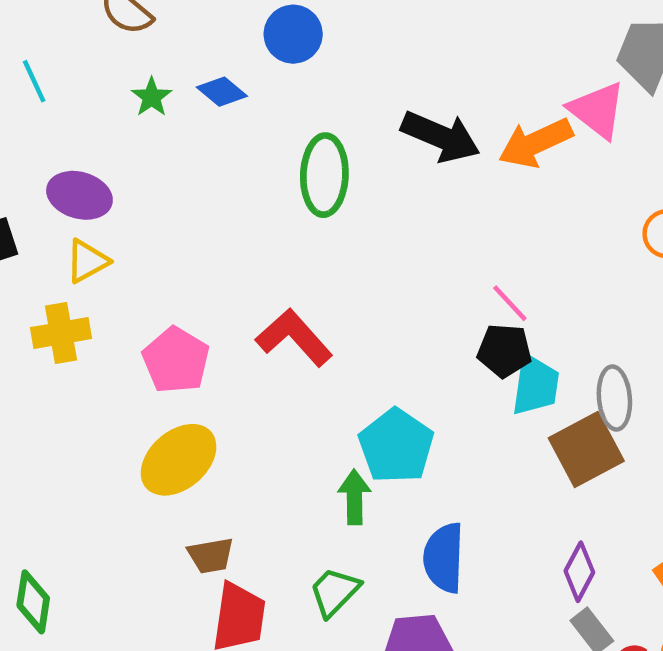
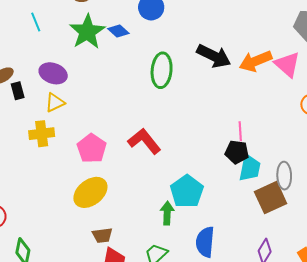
green star: (152, 97) -> (87, 32), size x2.0
pink triangle: (597, 110) -> (287, 64), moved
pink line: (510, 303) -> (240, 131), turned 36

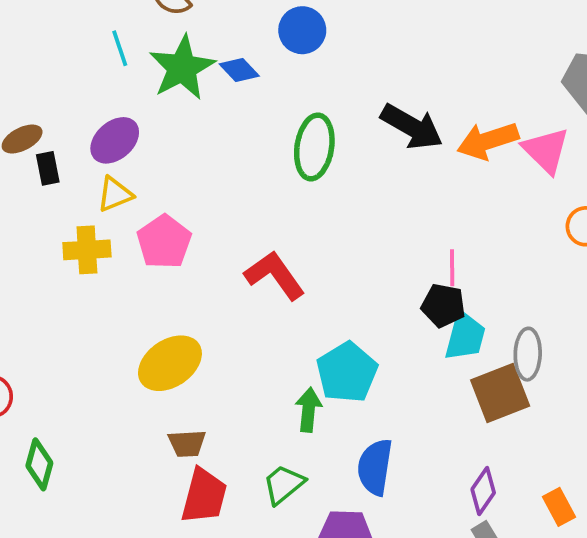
cyan line: (36, 22) -> (120, 48), moved
purple ellipse: (53, 73) -> (115, 140), turned -64
pink pentagon: (92, 148) -> (164, 242), moved

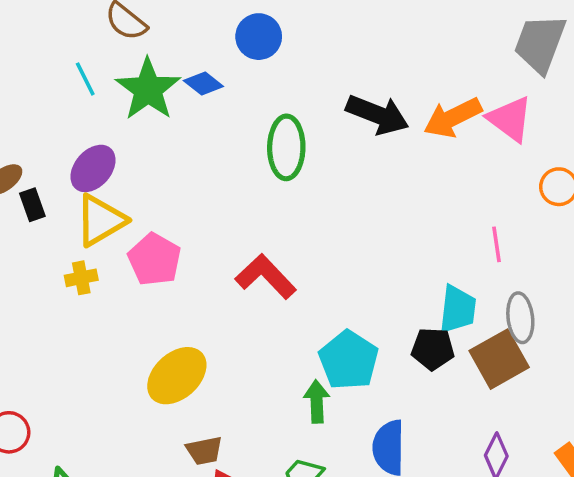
yellow triangle: (115, 194) -> (101, 220), size x1.5
yellow cross: (87, 250) -> (81, 278), size x0.7
pink line: (452, 268) -> (497, 244), moved
black pentagon: (443, 305) -> (433, 349), moved

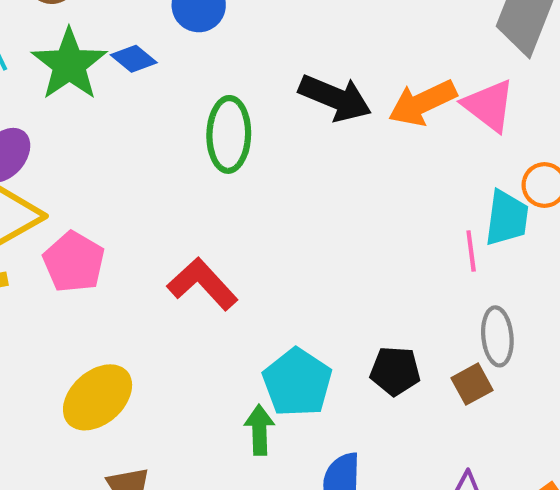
cyan trapezoid: (458, 309) -> (507, 218), moved
brown square: (499, 359) -> (472, 384), size x0.6

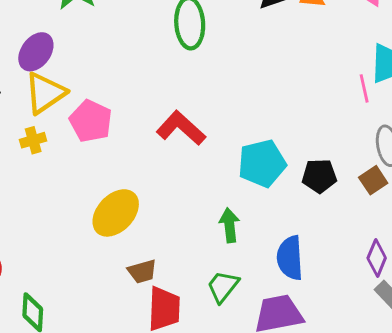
cyan pentagon: (297, 382) -> (262, 163), moved, turned 30

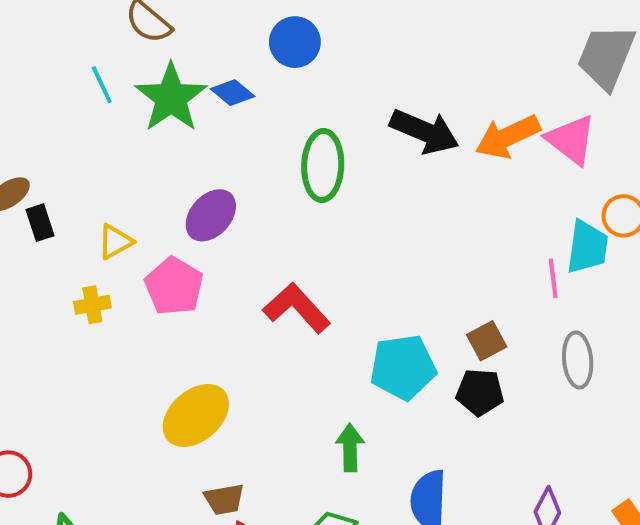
purple ellipse: (36, 52) -> (211, 215), moved
yellow triangle: (45, 93) -> (115, 242), size x0.6
brown square: (373, 180) -> (487, 341), moved

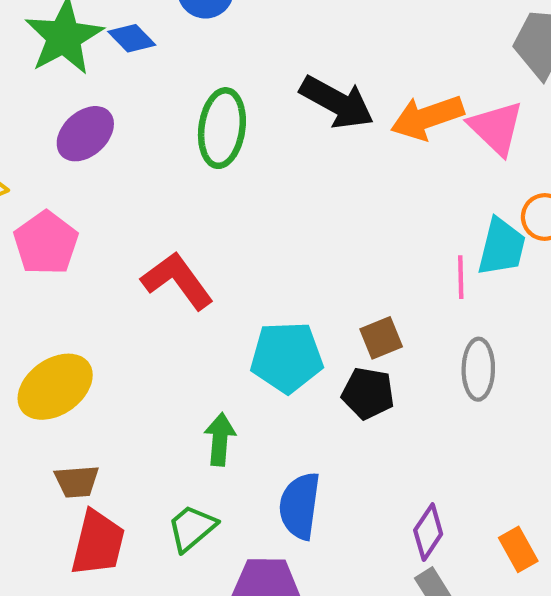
purple ellipse: (211, 215) -> (85, 134), moved

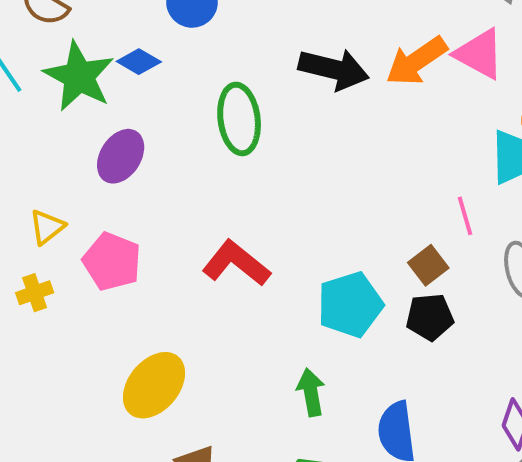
pink line: (461, 277) -> (465, 216), moved

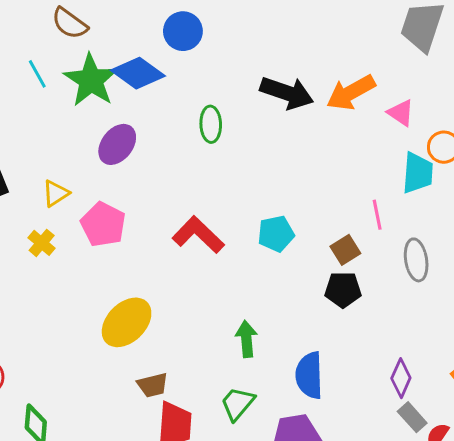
pink triangle: (479, 54) -> (401, 113), moved, size x0.7
blue diamond: (139, 62) -> (138, 73), size x1.6
green ellipse: (239, 119) -> (211, 124), size x0.7
yellow cross: (35, 293) -> (42, 243), turned -36
cyan pentagon: (350, 305) -> (276, 234), moved, size x0.7

